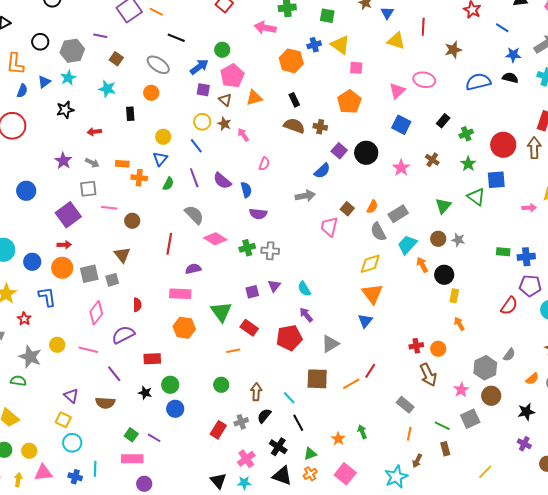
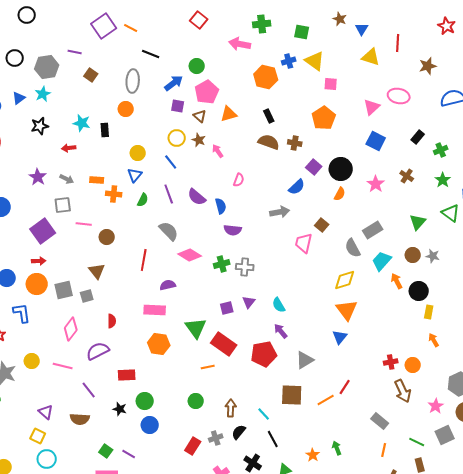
gray ellipse: (158, 65) -> (133, 81), turned 60
cyan star: (107, 89) -> (82, 123), moved
orange semicircle: (372, 207) -> (340, 194), moved
red rectangle: (249, 328) -> (224, 344), size x1.4

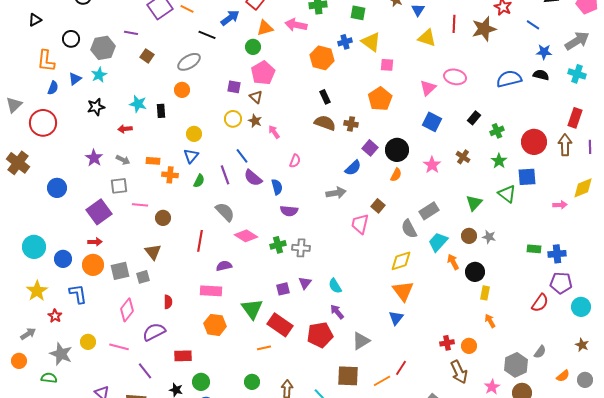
brown star: (428, 66) -> (484, 29), moved, size x1.4
gray ellipse: (133, 81) -> (189, 62), turned 55
blue arrow: (174, 83) -> (230, 18), moved
orange triangle: (229, 114) -> (265, 28), moved
blue line: (171, 162) -> (242, 156), moved

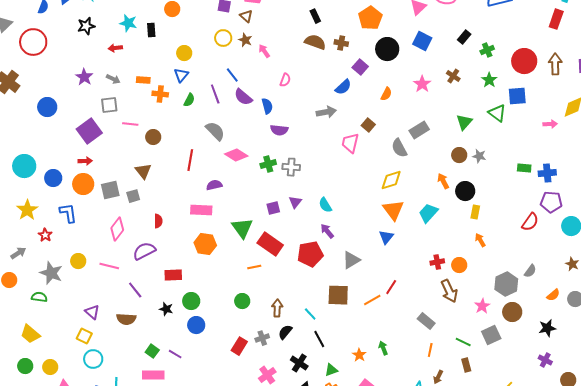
red rectangle: (575, 118) -> (556, 19), moved
black circle: (397, 150) -> (387, 49), moved
cyan trapezoid: (438, 242) -> (428, 213), moved

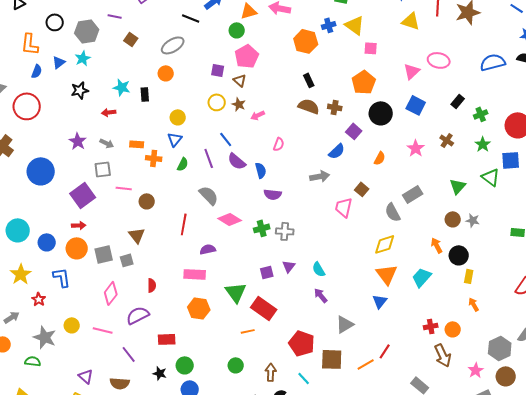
pink arrow: (264, 51) -> (258, 115), turned -80
blue circle: (47, 107) -> (41, 171), size x1.4
red pentagon: (310, 254) -> (302, 343), moved, turned 30

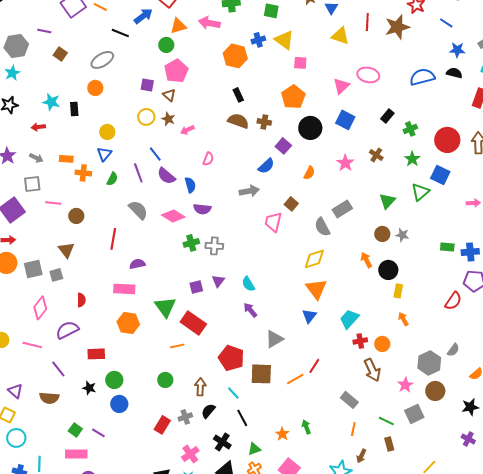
blue square: (511, 160) -> (440, 175), turned 30
green triangle: (491, 177) -> (420, 192), turned 42
pink diamond: (230, 219) -> (173, 216), moved
cyan trapezoid: (422, 277) -> (349, 319), moved

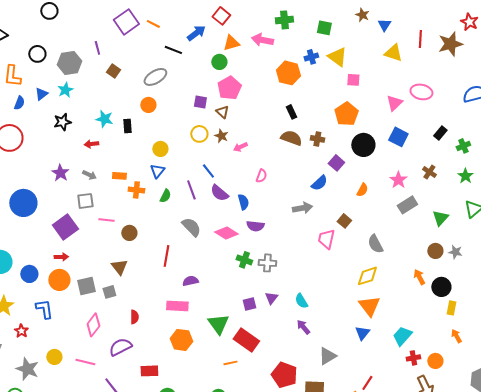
purple line: (44, 31) -> (97, 48), turned 64
gray rectangle: (342, 209) -> (407, 205), moved
green cross: (191, 243) -> (244, 260), turned 35

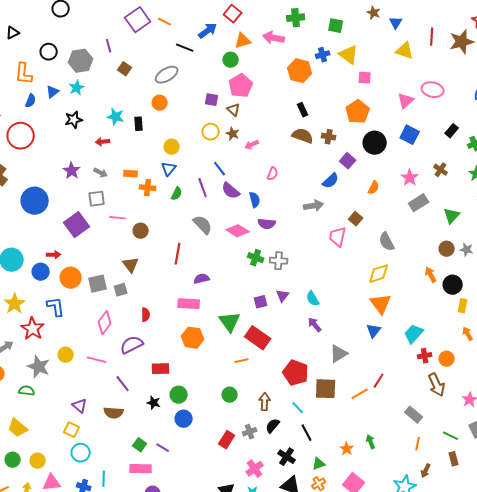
red arrow: (61, 257) -> (54, 255), moved
red star: (21, 331) -> (33, 329), size x1.6

